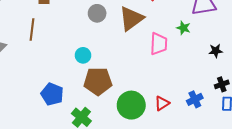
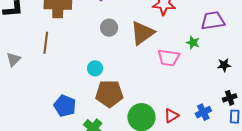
pink trapezoid: (159, 44) -> (169, 58), turned 95

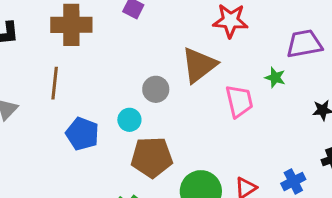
gray circle: (109, 28) -> (156, 89), moved
pink trapezoid: (169, 58) -> (239, 101), turned -110
blue pentagon: (65, 106) -> (82, 134), moved

